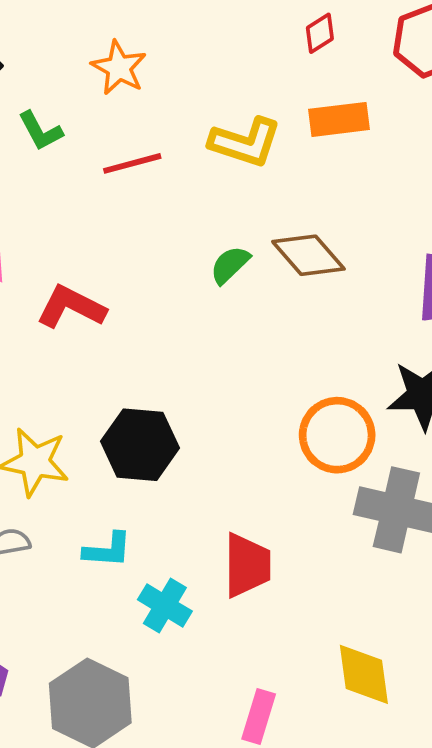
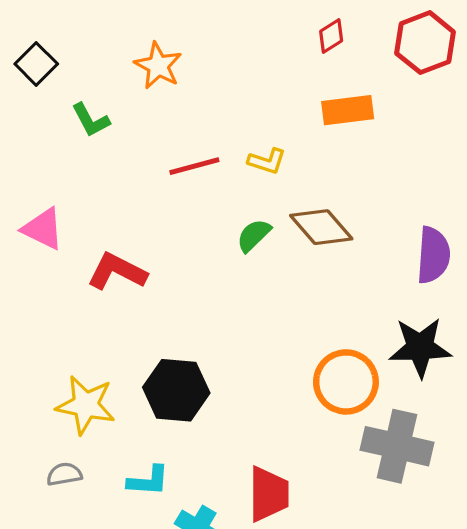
yellow L-shape: (245, 142) -> (267, 161), moved, size x0.6
red line: (132, 163) -> (194, 166), moved

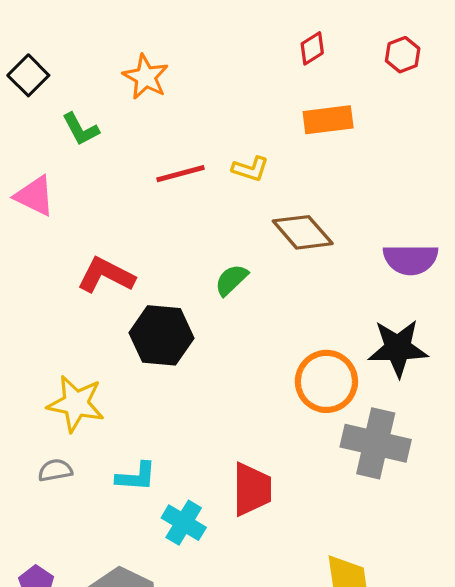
red hexagon: (425, 43) -> (403, 55), size x0.6
pink triangle: (43, 229) -> (35, 196), moved
green semicircle: (254, 235) -> (231, 280), moved
purple semicircle: (433, 255) -> (411, 259), turned 86
black hexagon: (176, 390) -> (161, 335), moved

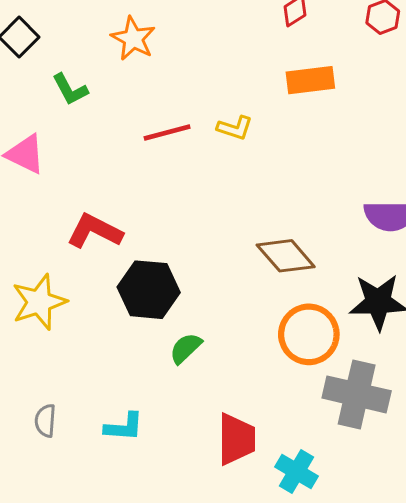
brown diamond: (303, 232) -> (286, 256), moved
green semicircle: (231, 280) -> (186, 348), moved
yellow star: (76, 404) -> (39, 302), moved, turned -30
gray semicircle: (55, 470) -> (45, 421), turned -76
cyan cross: (184, 523) -> (296, 471), moved

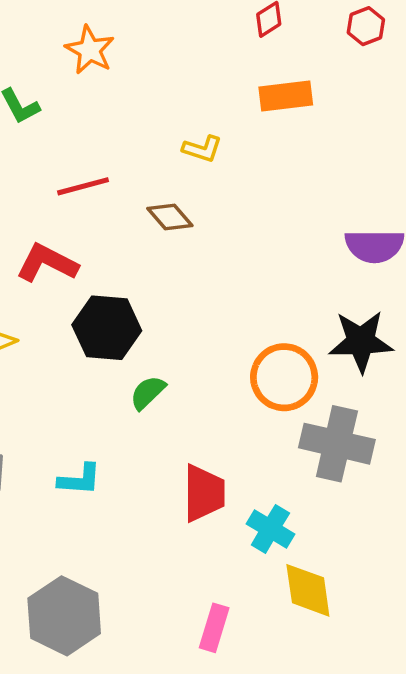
red line: (167, 133) -> (83, 186), moved
brown diamond: (286, 256) -> (170, 217), moved, size x0.7

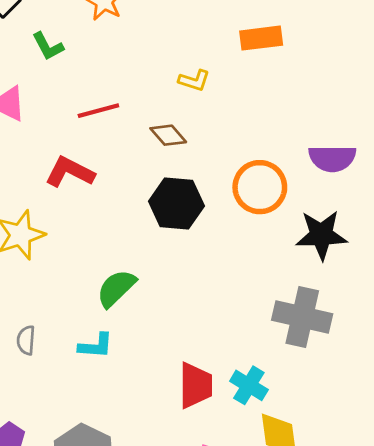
black hexagon: (107, 328) -> (176, 204), moved
orange circle: (284, 377) -> (260, 187), moved
green semicircle: (148, 393) -> (116, 288), moved, size x1.4
red trapezoid: (204, 493) -> (196, 385), moved

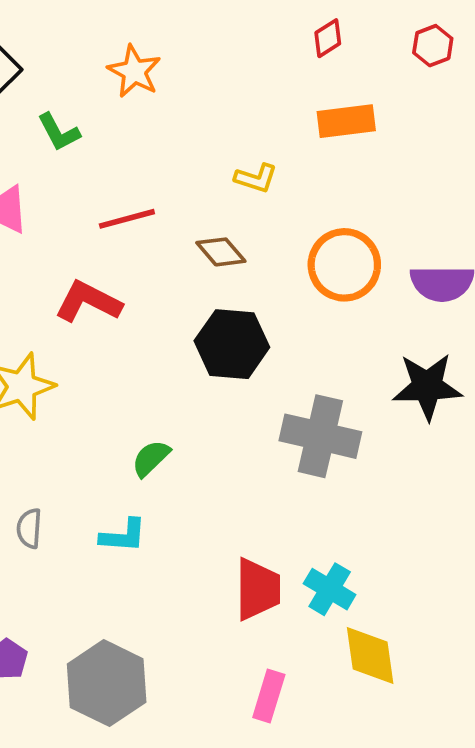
orange circle: (260, 187) -> (344, 265), moved
green semicircle: (116, 288) -> (151, 458), size x0.7
gray cross: (302, 317) -> (320, 436), moved

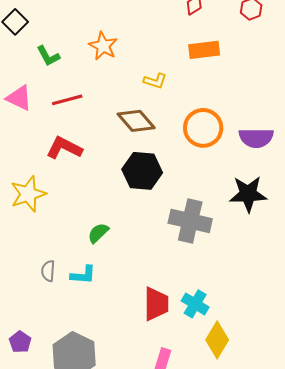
orange star: (134, 71) -> (103, 46), moved
red line: (127, 219) -> (67, 100), moved
brown diamond: (221, 252) -> (136, 121), size x1.4
gray semicircle: (29, 528) -> (48, 271), moved
yellow diamond: (370, 655) -> (217, 340), turned 39

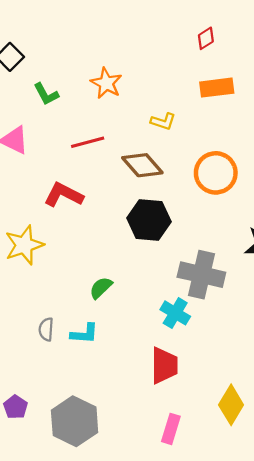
red line: (67, 100) -> (88, 142), moved
cyan cross: (195, 304) -> (175, 313), moved

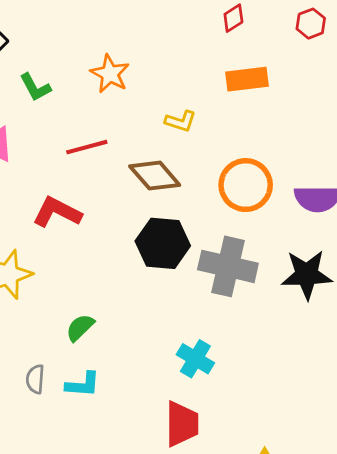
gray cross: (201, 275) -> (228, 266), moved
green semicircle: (101, 288) -> (80, 328), moved

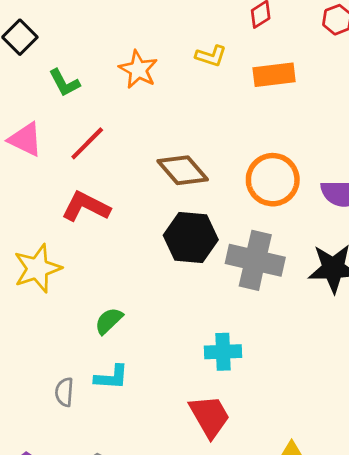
yellow L-shape: (180, 121) -> (211, 56), moved
red line: (87, 147) -> (87, 143), moved, turned -30
cyan cross: (195, 359) -> (223, 352), turned -33
gray semicircle: (35, 379) -> (64, 392), moved
red trapezoid: (182, 424) -> (210, 416), turned -30

